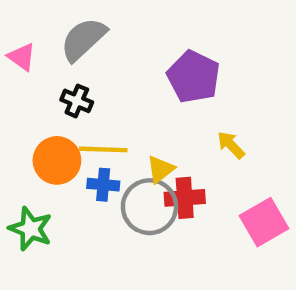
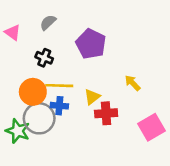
gray semicircle: (83, 39) -> (48, 22), size x0.6
purple pentagon: (194, 77) -> (91, 44), moved
gray circle: (149, 207) -> (39, 118), moved

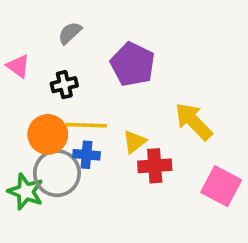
pink triangle: (13, 33) -> (18, 66), moved
black cross: (44, 58) -> (64, 85), turned -36
yellow arrow: (133, 83) -> (193, 122), size x1.6
pink square: (151, 127) -> (221, 186), turned -32

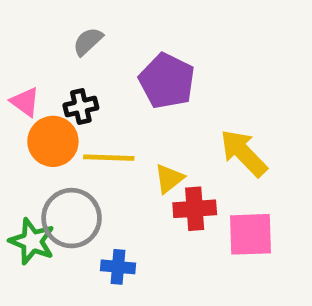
pink triangle: (18, 66) -> (25, 102), moved
orange circle: (48, 134) -> (53, 141), moved
blue cross: (86, 155) -> (118, 267), moved
pink square: (221, 186) -> (250, 234), moved, turned -30

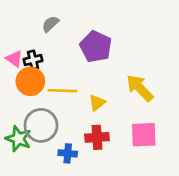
black cross: (81, 107) -> (33, 60), moved
red cross: (195, 209) -> (97, 137), moved

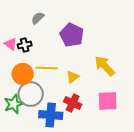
orange circle: (30, 81) -> (23, 74), moved
red cross: (97, 137) -> (73, 103), turned 30
green star: (18, 139) -> (14, 104), turned 30
blue cross: (68, 153) -> (51, 115), size x1.6

